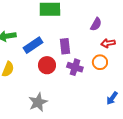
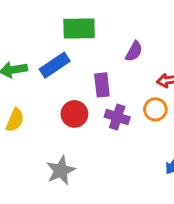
purple semicircle: (96, 24) -> (134, 51), moved
blue rectangle: (33, 45) -> (55, 65), moved

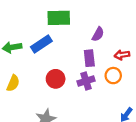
purple rectangle: (102, 85) -> (89, 58), moved
purple cross: (117, 117) -> (86, 81), turned -35

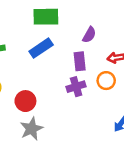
blue rectangle: (41, 44) -> (41, 48), moved
red circle: (56, 79) -> (25, 101), moved

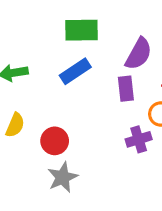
purple semicircle: (89, 35) -> (139, 54), size x1.5
purple cross: (76, 87) -> (139, 139), moved

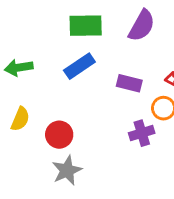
purple semicircle: (139, 54) -> (142, 26), moved
purple rectangle: (126, 89) -> (129, 83), turned -70

